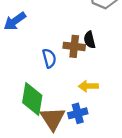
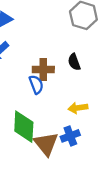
brown cross: (74, 46) -> (43, 70), moved

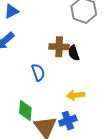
brown cross: (43, 70) -> (59, 47), moved
green diamond: (24, 127) -> (25, 111), size x0.7

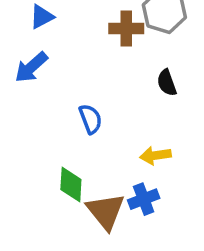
brown cross: (59, 47) -> (126, 28), moved
black semicircle: (74, 53) -> (167, 83), moved

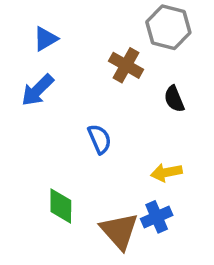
brown cross: (126, 28) -> (126, 65), moved, turned 32
green diamond: (71, 184) -> (61, 206), moved

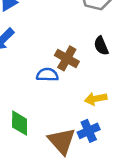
brown cross: (126, 65) -> (67, 58), moved
blue semicircle: (99, 139) -> (47, 75), turned -65

